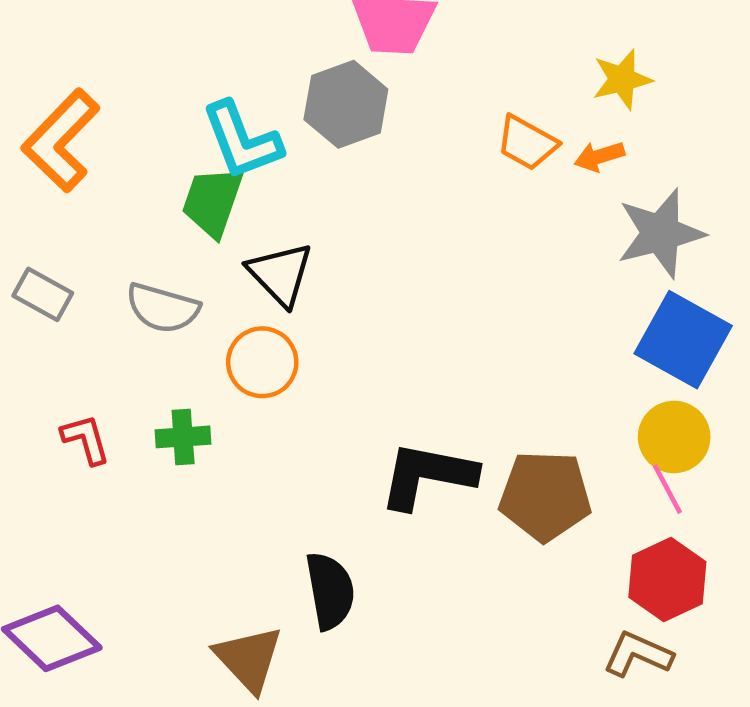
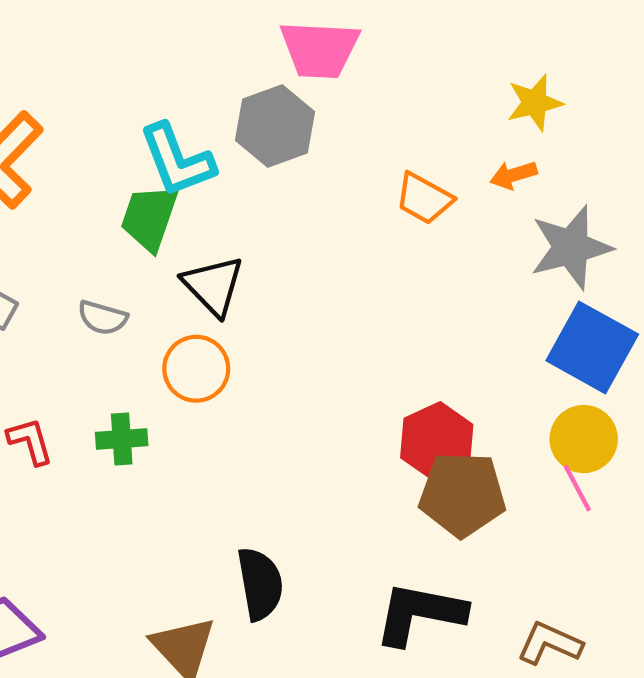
orange trapezoid: (527, 143) -> (424, 198), moved
gray semicircle: (163, 308) -> (103, 318), size x0.7
black L-shape: (427, 475) -> (420, 614), moved
red hexagon: (667, 580) -> (437, 441), moved

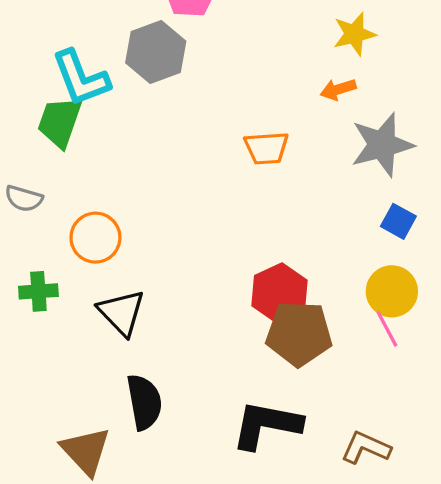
orange trapezoid: (424, 198) -> (266, 148), moved, turned -33
black triangle: (213, 286) -> (122, 313), moved
blue square: (592, 347) -> (398, 221), size x0.5

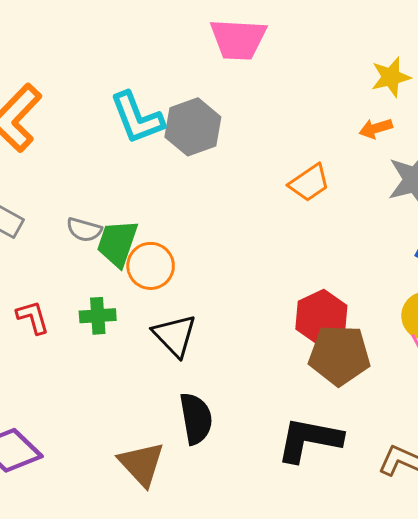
gray hexagon: (156, 52) -> (193, 127), moved
green trapezoid: (60, 122) -> (117, 243), moved
orange trapezoid: (266, 148) -> (309, 183), turned -30

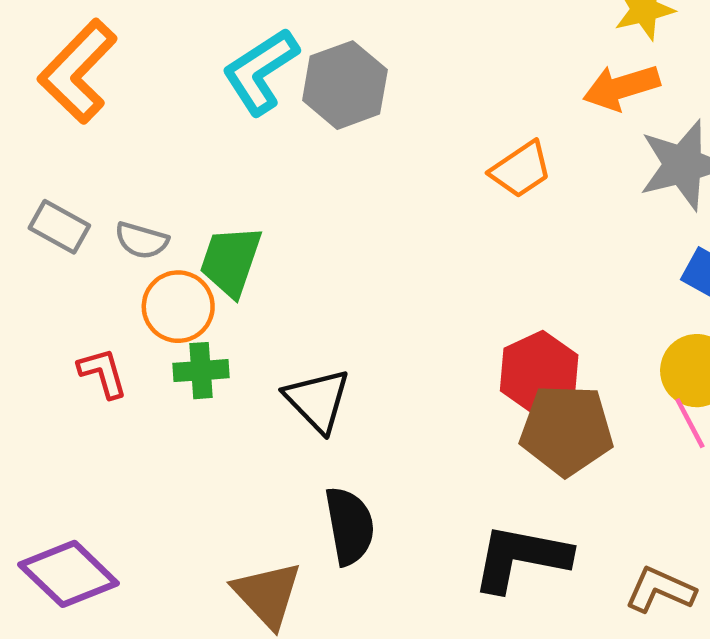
cyan L-shape: (137, 118) -> (260, 71), turned 78
orange arrow: (376, 128) -> (621, 87), size x1.5
gray semicircle: (84, 230) -> (142, 240), moved
orange circle: (151, 266) -> (178, 307), moved

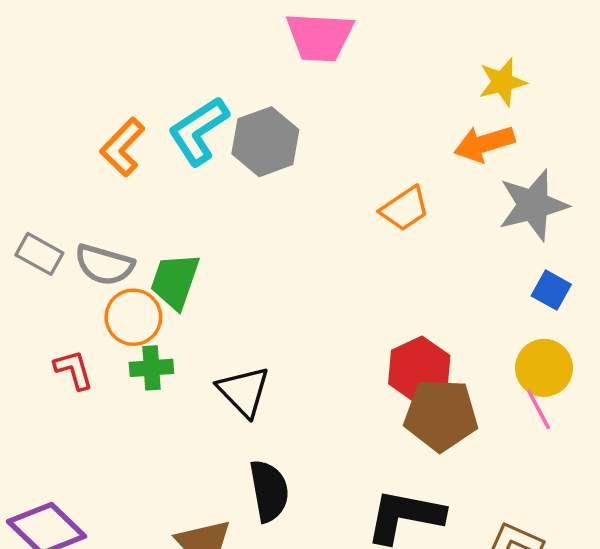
orange L-shape: (78, 71) -> (123, 147), moved, size x0.7
gray semicircle: (142, 240) -> (104, 265), size x1.4

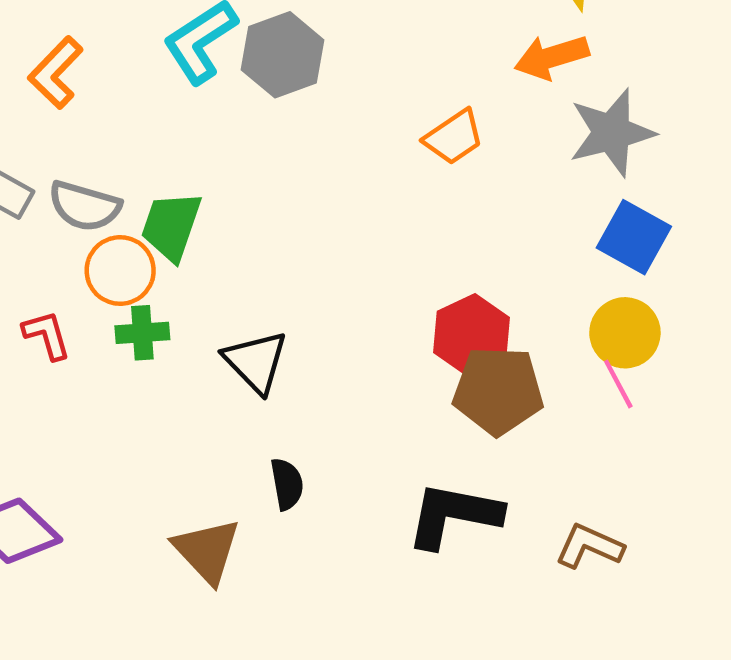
orange L-shape: (123, 147) -> (56, 73), moved
blue square: (551, 290) -> (634, 237), size x1.5
black semicircle: (269, 491) -> (287, 484), size x0.7

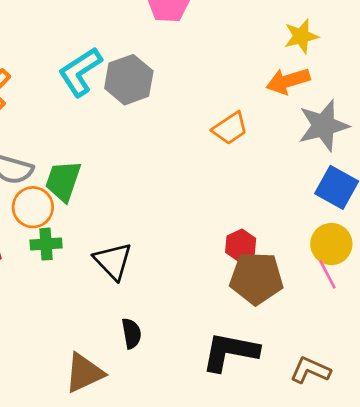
red hexagon: (472, 335) -> (241, 245), size x0.7
brown triangle: (207, 551) -> (84, 373), turned 48

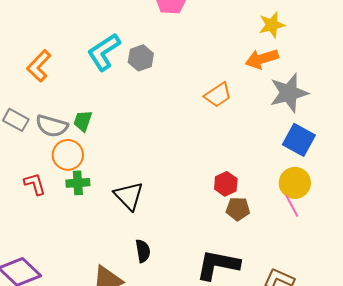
gray hexagon: (129, 80) -> (141, 58), size x0.7
green trapezoid: (63, 181) -> (83, 121), moved, size x0.7
brown pentagon: (256, 278) -> (238, 209), size x0.6

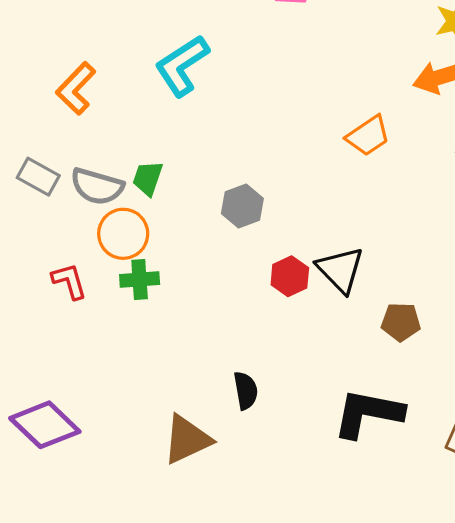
gray hexagon: (141, 58) -> (242, 206), moved
red hexagon: (226, 184) -> (290, 276), moved
black triangle: (129, 196) -> (340, 270), moved

